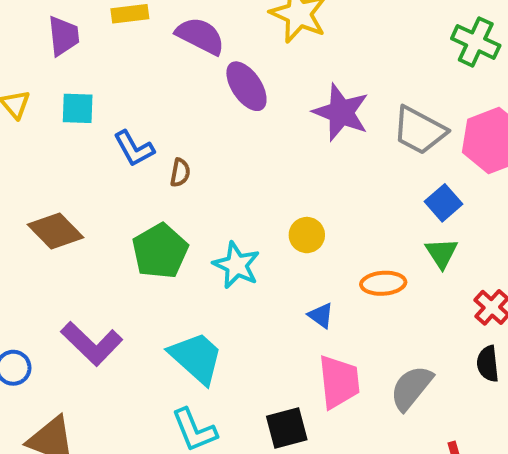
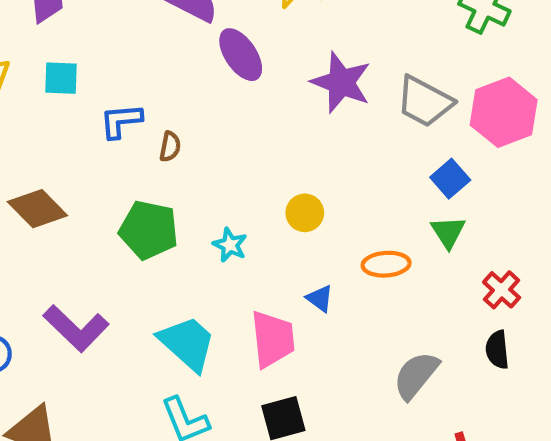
blue L-shape: (134, 149) -> (121, 121), turned 114
green pentagon: (160, 251) -> (149, 230), turned -30
cyan star: (236, 265) -> (230, 245), size x0.7
pink trapezoid: (339, 382) -> (273, 339), moved

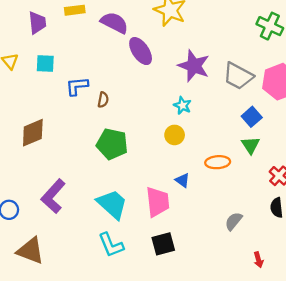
brown diamond: (37, 209) -> (33, 133), turned -68
green pentagon: (149, 230) -> (112, 144), moved
cyan star: (230, 245) -> (182, 105), moved
purple L-shape: (76, 328) -> (53, 196), turned 88
gray semicircle: (416, 375) -> (234, 221), size x0.7

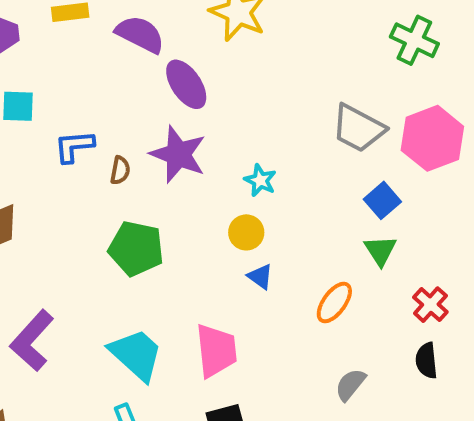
purple star: (194, 66) -> (178, 154), moved
orange ellipse: (218, 162) -> (334, 303), moved, turned -50
blue triangle: (182, 180) -> (260, 276), moved

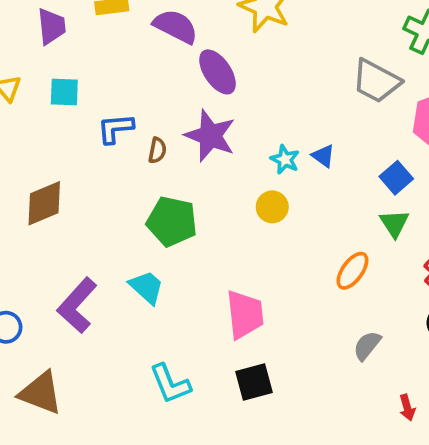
gray trapezoid: (358, 128) -> (376, 81), moved
blue triangle: (260, 276) -> (323, 156), moved
cyan trapezoid: (136, 355) -> (146, 287), moved, size x0.7

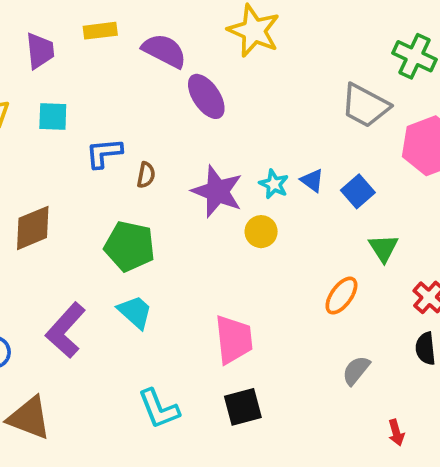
purple star: (210, 136) -> (217, 191), moved
blue square: (396, 178) -> (358, 191), moved
green pentagon: (172, 221) -> (130, 246), moved

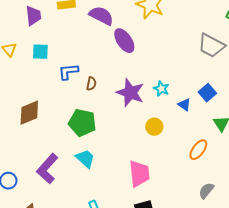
blue triangle: (312, 180) -> (184, 105), moved
yellow circle: (261, 232) -> (154, 127), moved

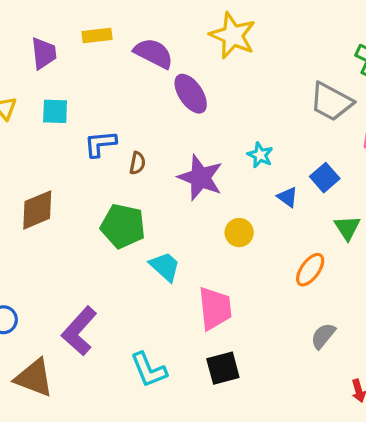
cyan star: (161, 89) -> (260, 155), moved
cyan trapezoid: (85, 159) -> (165, 266), moved
purple L-shape: (47, 169) -> (79, 331), moved

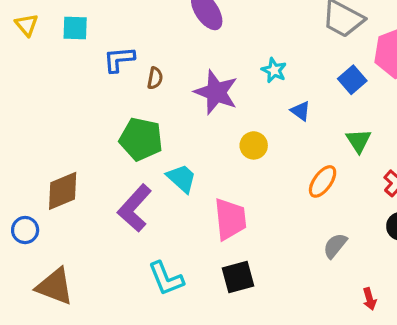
blue square: (325, 178) -> (352, 80), moved
brown diamond: (37, 210) -> (63, 191), moved
purple L-shape: (79, 331) -> (135, 208), moved

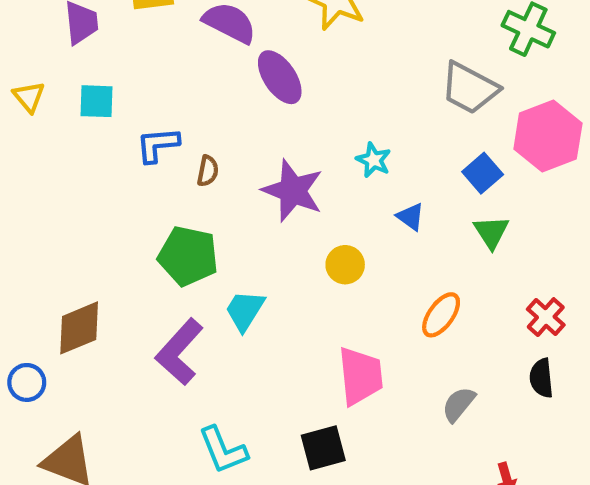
green triangle: (359, 141) -> (491, 232), moved
cyan trapezoid: (182, 178) -> (245, 310), turned -100
pink trapezoid: (230, 219) -> (360, 376), moved

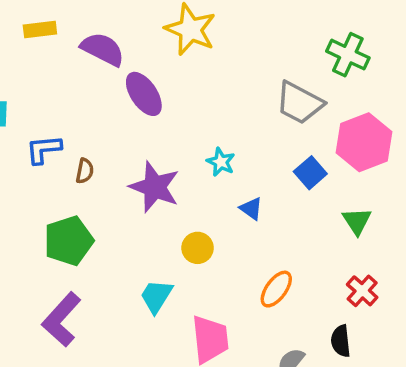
green triangle: (491, 232) -> (357, 221), moved
green pentagon: (188, 256) -> (69, 241), turned -30
cyan trapezoid: (245, 310) -> (156, 296), moved
black semicircle: (541, 378) -> (341, 341), moved

